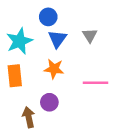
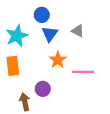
gray triangle: (90, 35) -> (78, 31), turned -32
orange star: (54, 69) -> (58, 60), moved, turned 30

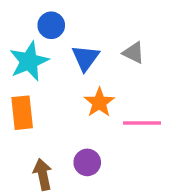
blue circle: (42, 15) -> (51, 25), moved
purple circle: (43, 89) -> (87, 162), moved

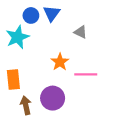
blue triangle: (86, 58) -> (52, 13), moved
orange rectangle: (22, 113) -> (13, 80), moved
purple circle: (87, 162) -> (53, 98), size x1.5

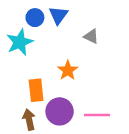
pink line: (86, 74) -> (97, 115), moved
orange rectangle: (13, 80) -> (36, 90), moved

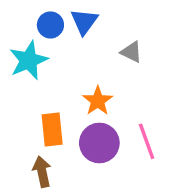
purple circle: (60, 111) -> (99, 143), moved
pink line: (97, 115) -> (147, 141), moved, turned 70

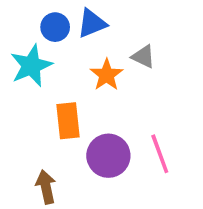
blue triangle: (84, 22) -> (92, 23), turned 32
orange star: (98, 101) -> (107, 75), moved
orange rectangle: (52, 129) -> (68, 121), moved

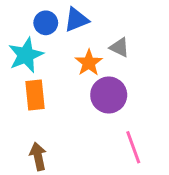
orange rectangle: (68, 121) -> (35, 95), moved
pink line: (160, 154) -> (133, 147), moved
purple circle: (108, 156) -> (109, 95), moved

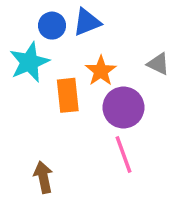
gray triangle: (119, 47) -> (158, 64), moved
orange rectangle: (35, 95) -> (68, 95), moved
pink line: (133, 147) -> (123, 155), moved

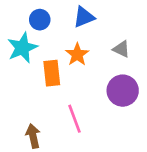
blue triangle: (87, 22) -> (84, 17), moved
purple circle: (123, 107) -> (123, 91), moved
pink line: (123, 155) -> (75, 119), moved

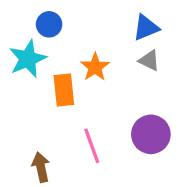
blue triangle: (84, 17) -> (146, 28), moved
purple circle: (123, 91) -> (151, 134), moved

